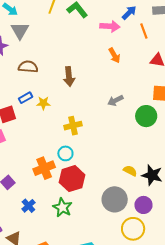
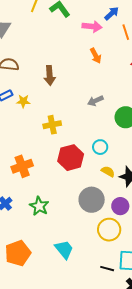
cyan circle: (65, 153) -> (100, 147), moved
red hexagon: (72, 179) -> (71, 158), moved

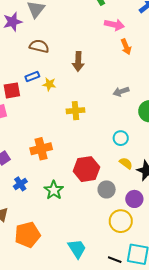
pink arrow: (92, 27) -> (114, 25), moved
red hexagon: (71, 158) -> (86, 169), moved
gray circle: (92, 200) -> (107, 189), size x0.7
cyan trapezoid: (64, 249) -> (77, 249), moved

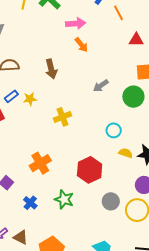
orange arrow: (126, 47) -> (81, 45), moved
gray circle: (107, 189) -> (111, 201), moved

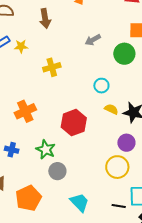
gray circle: (111, 201) -> (57, 171), moved
blue cross: (30, 203) -> (12, 150), turned -32

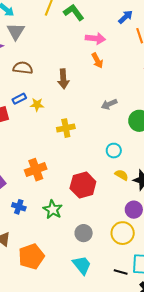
gray circle: (57, 171) -> (84, 233), moved

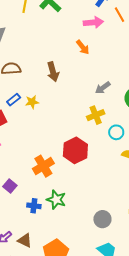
pink arrow: (95, 38) -> (93, 22), moved
yellow cross: (66, 128) -> (96, 115), moved
red hexagon: (83, 185) -> (75, 150), moved
green star: (53, 209) -> (56, 200), moved

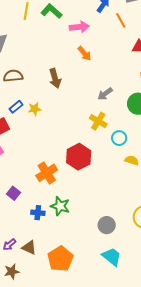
pink arrow: (93, 22) -> (79, 27), moved
yellow cross: (96, 115) -> (98, 121), turned -36

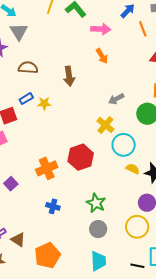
cyan circle: (119, 138) -> (124, 145), size x1.5
green star: (60, 206) -> (96, 203), moved
blue cross: (38, 213) -> (53, 206), moved
cyan trapezoid: (112, 257) -> (98, 261), turned 40

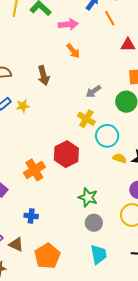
blue cross: (53, 206) -> (31, 216), moved

